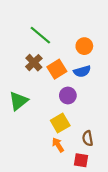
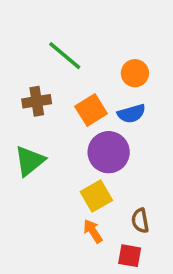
brown cross: (34, 63) -> (37, 101), moved, turned 35
purple circle: (68, 95) -> (109, 152), size x1.5

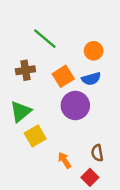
yellow square: (96, 196) -> (35, 136), moved
red square: (130, 256) -> (90, 177), turned 35

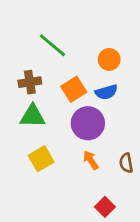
green triangle: (21, 112) -> (33, 116), moved, turned 40
brown semicircle: (97, 153) -> (126, 163), moved
orange arrow: (64, 160) -> (91, 160), moved

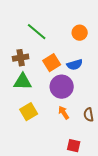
orange circle: (109, 59) -> (80, 33), moved
red square: (105, 207) -> (74, 146), turned -32

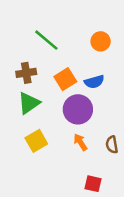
green triangle: (23, 82) -> (29, 103), turned -36

